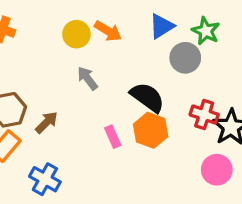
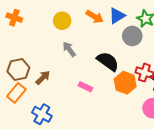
orange arrow: (108, 31) -> (95, 17), moved
orange hexagon: (151, 130) -> (125, 83), moved
pink rectangle: (113, 137) -> (85, 87), turned -40

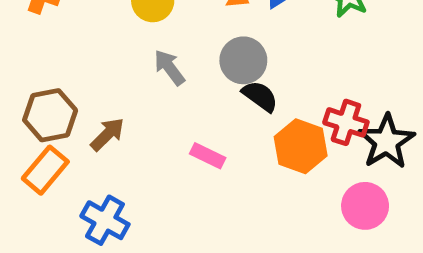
gray circle: (132, 36) -> (243, 60), moved
black semicircle: (108, 61) -> (260, 96), size x0.7

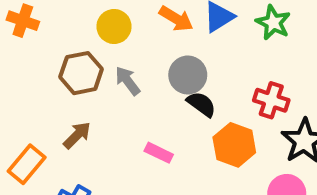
brown hexagon: (50, 115) -> (81, 73), moved
red cross: (346, 122) -> (271, 100), moved

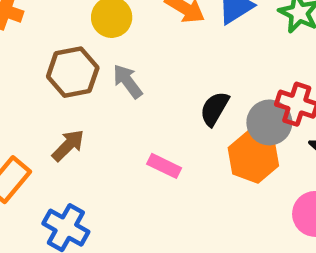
gray circle: (188, 75) -> (269, 122), moved
black semicircle: (201, 104) -> (214, 109), turned -96

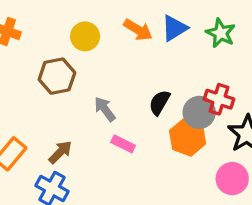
gray arrow: (128, 81) -> (105, 109), moved
brown arrow: (68, 145) -> (60, 152), moved

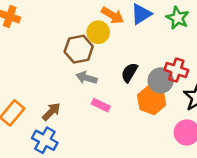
yellow circle: (85, 36) -> (98, 32), moved
brown hexagon: (57, 76) -> (79, 49), moved
gray arrow: (105, 109) -> (86, 78), turned -36

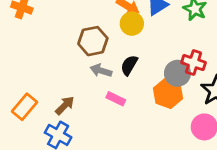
yellow circle: (98, 32) -> (132, 24), moved
black semicircle: (129, 73) -> (129, 65), moved

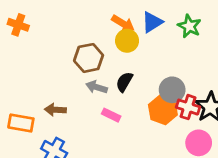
red cross: (194, 63) -> (188, 107), moved
brown arrow: (65, 105) -> (55, 110), moved, turned -132
orange rectangle: (25, 107) -> (21, 123), turned 60

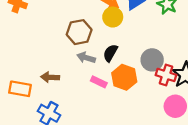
orange hexagon: (163, 110) -> (124, 77), moved

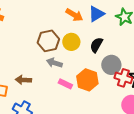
yellow circle: (113, 17) -> (71, 42), moved
black semicircle: (110, 53) -> (96, 45), moved

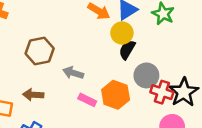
brown hexagon: (48, 41) -> (40, 51), moved
yellow circle: (71, 42) -> (122, 33), moved

